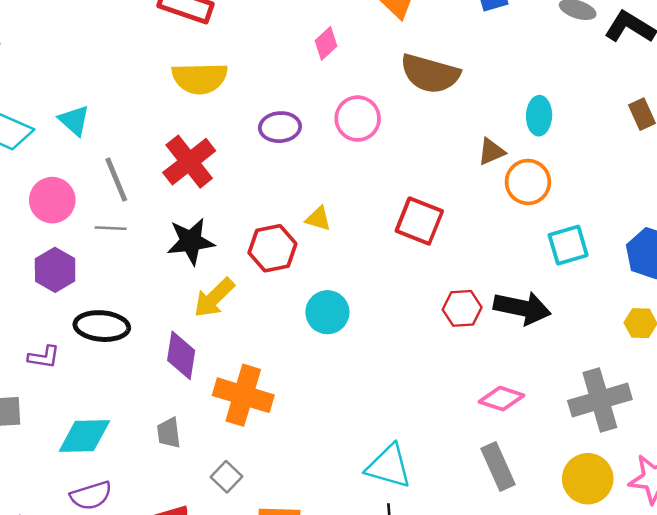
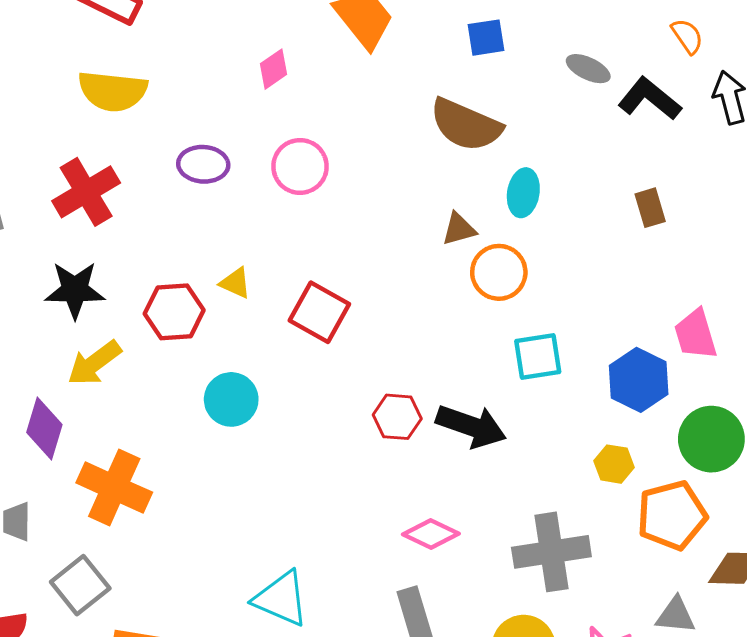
brown semicircle: (430, 74) -> (466, 125), moved
red square: (419, 221) -> (319, 312), moved
gray square: (226, 477) -> (80, 585), size x1.5

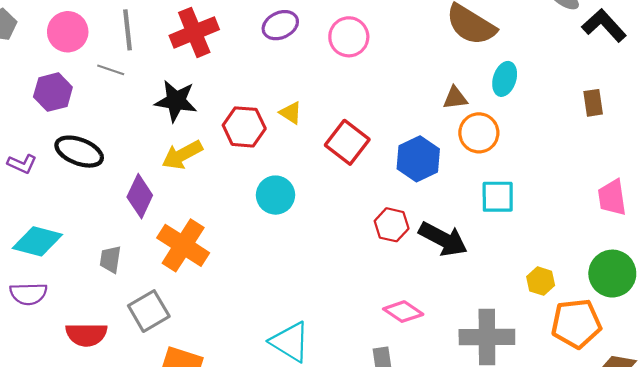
purple ellipse: (203, 164) -> (280, 25), turned -36
blue hexagon: (639, 380) -> (418, 159), moved

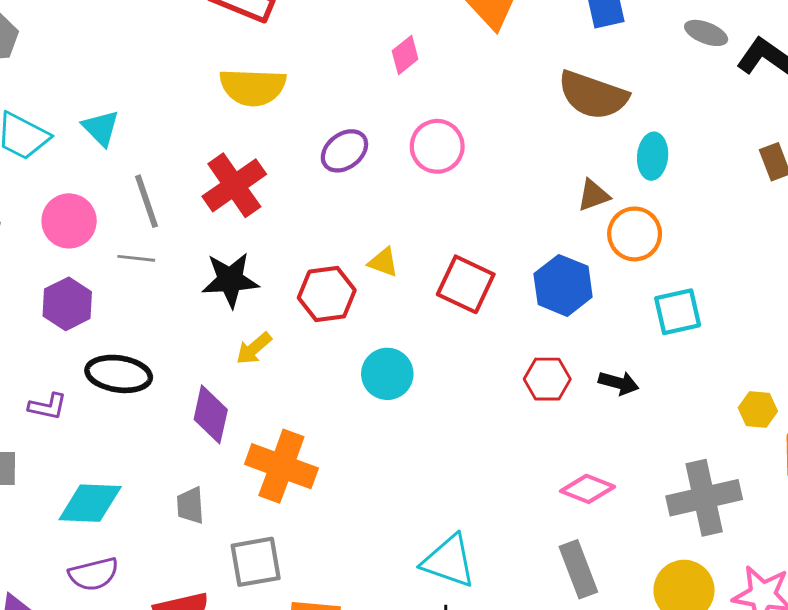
yellow arrow: (182, 155) -> (254, 348), size x0.7
black arrow: (443, 239) -> (619, 383), size x0.6
gray square: (149, 311) -> (256, 562), turned 33

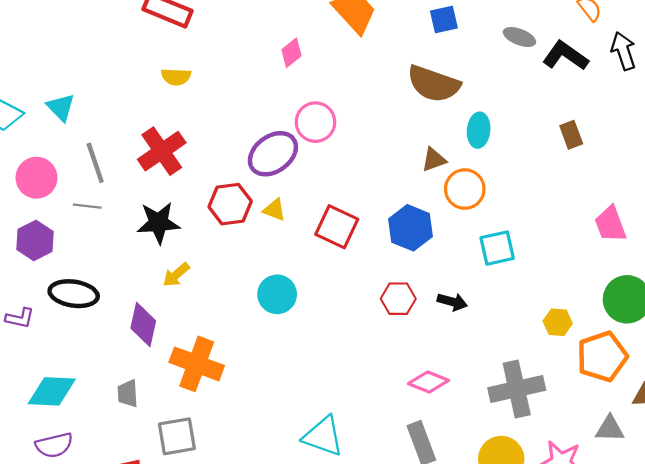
yellow semicircle: (253, 87) -> (176, 77), size x0.6
purple ellipse: (344, 151) -> (273, 154), moved, size x1.4
red hexagon: (327, 294) -> (230, 204), moved

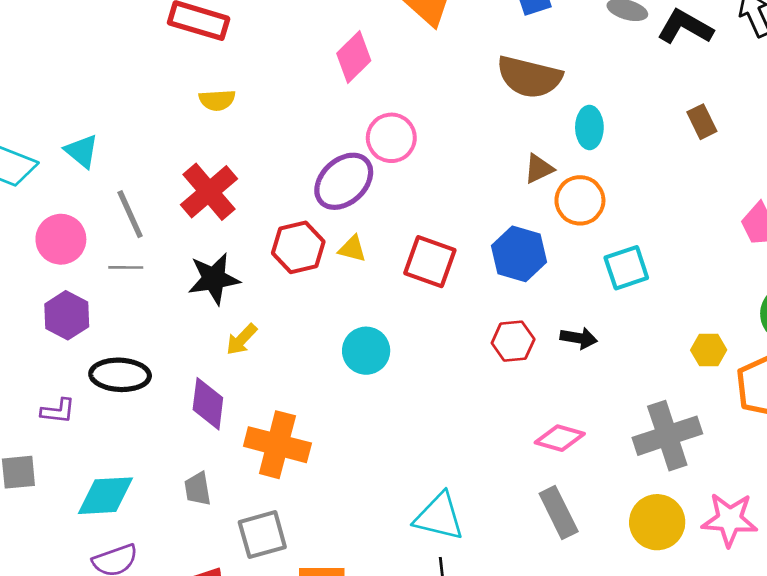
pink diamond: (291, 53) -> (354, 57), size x1.4

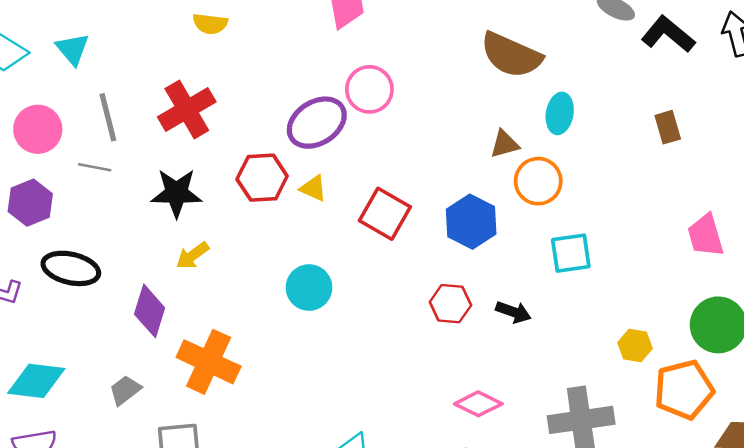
gray trapezoid: (198, 489) -> (125, 390), turned 52

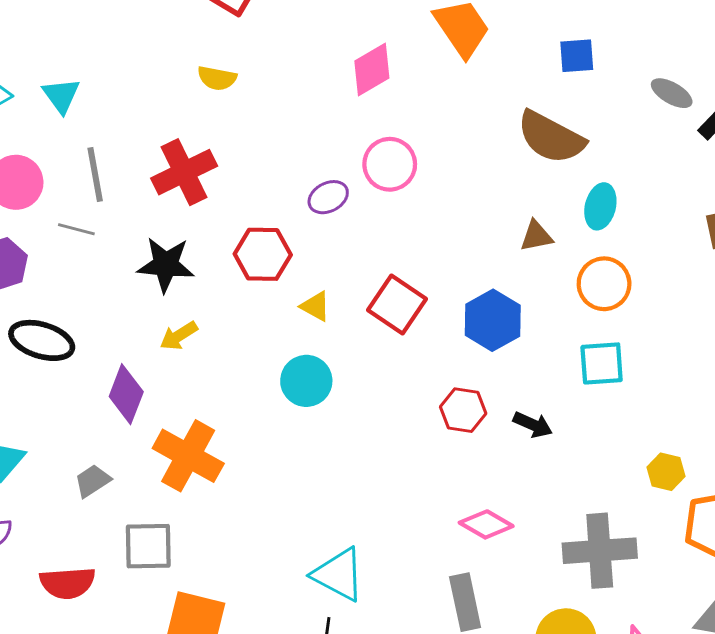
purple ellipse: (317, 123) -> (328, 197), size x0.6
orange circle: (538, 181) -> (604, 284), moved
yellow triangle: (313, 188) -> (315, 306), moved

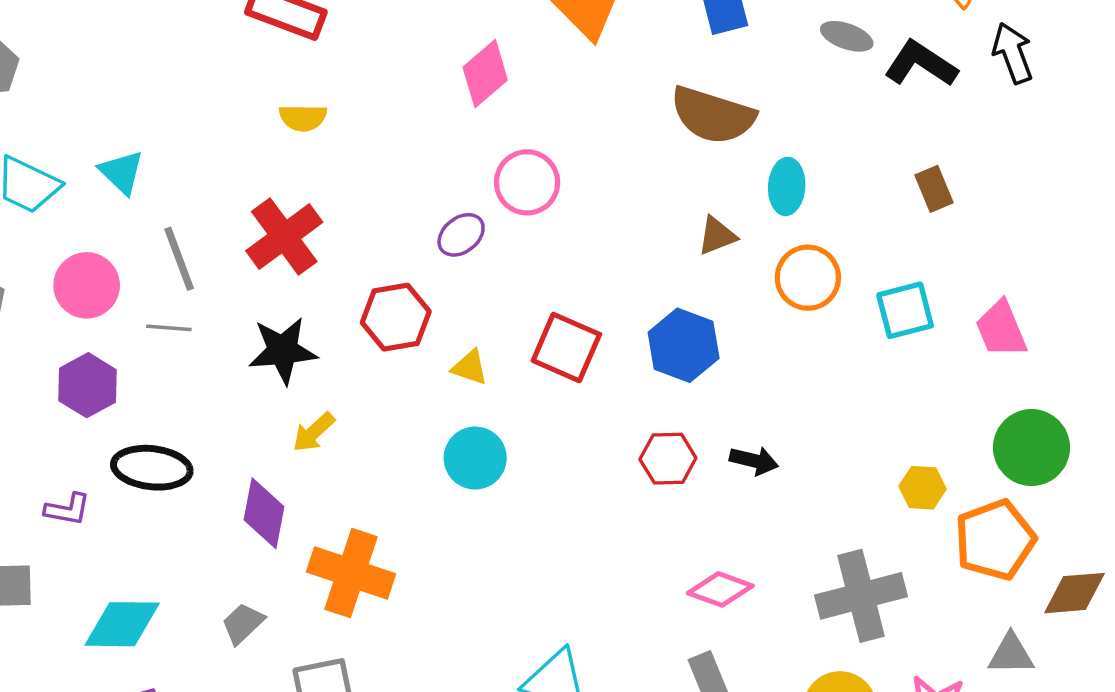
cyan square: (602, 363) -> (905, 310), moved

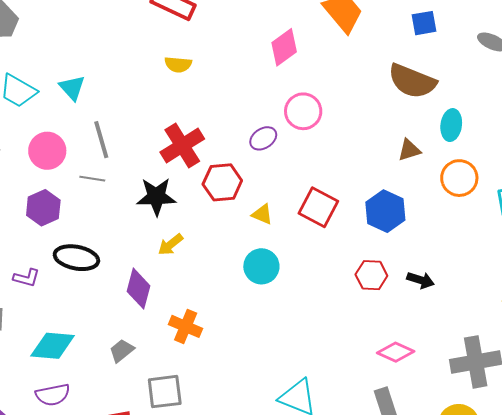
red cross: (284, 237) -> (182, 145), moved
orange cross: (351, 573) -> (186, 326), size x0.7

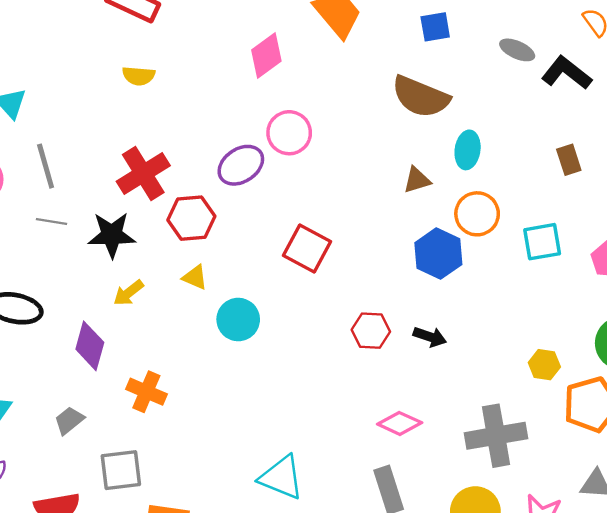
purple ellipse: (263, 138) -> (241, 165), size x1.4
gray line: (92, 179) -> (51, 222), moved
blue hexagon: (385, 211) -> (438, 254), moved
yellow triangle: (262, 214) -> (195, 277), moved

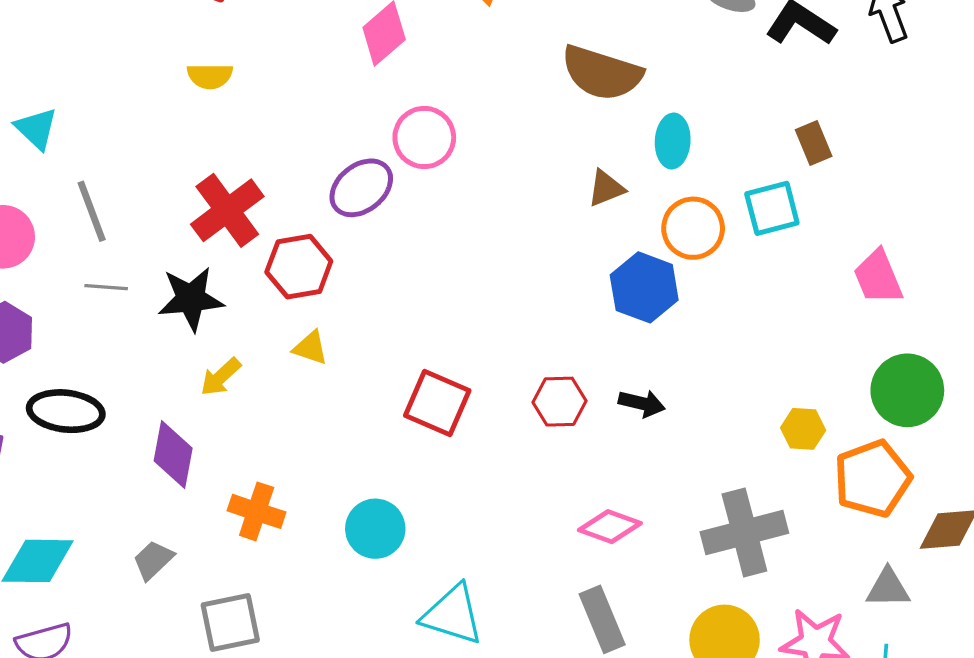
cyan square: (542, 242) -> (772, 208), moved
red square: (307, 249) -> (437, 403), moved
cyan circle: (238, 320) -> (375, 529), moved

